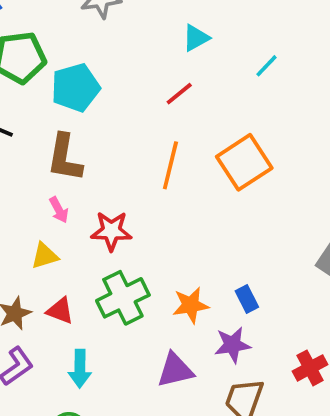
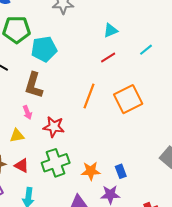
red line: (179, 94) -> (108, 58), moved

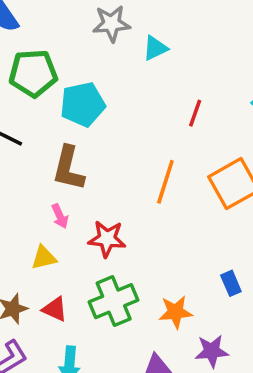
cyan triangle: (111, 30) -> (155, 48), moved
red line: (108, 58) -> (195, 113), turned -35
blue rectangle: (121, 171) -> (231, 283), moved

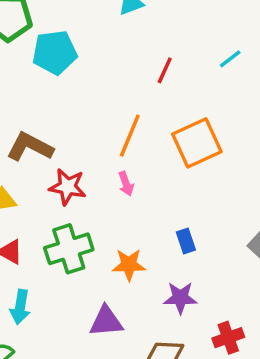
brown L-shape: (68, 168) -> (30, 147), moved, turned 99
pink arrow: (60, 216) -> (126, 184), moved
purple star: (212, 351) -> (180, 298), moved

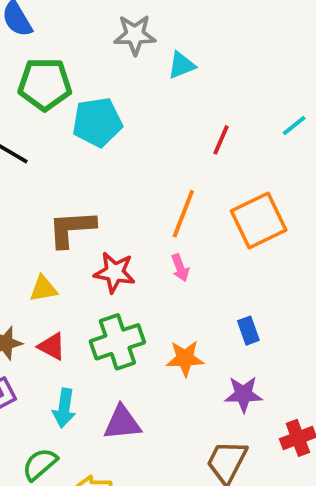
brown L-shape: (30, 147) -> (72, 229), turned -30
purple triangle: (106, 321) -> (122, 423), moved

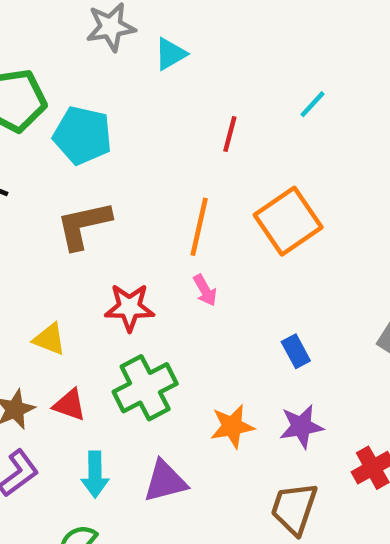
cyan pentagon: (97, 122) -> (83, 135), turned 30
brown L-shape: (72, 229) -> (84, 225), moved
yellow triangle: (43, 289) -> (49, 339), turned 40
orange star: (185, 358) -> (232, 426), moved

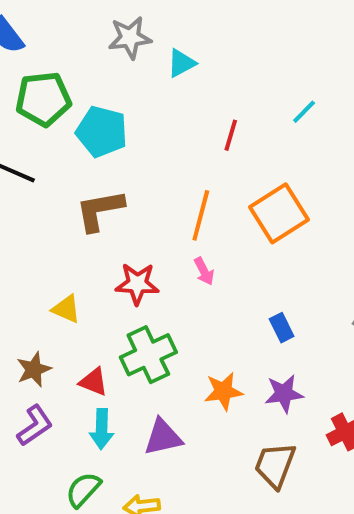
red triangle: (70, 405) -> (94, 382), moved

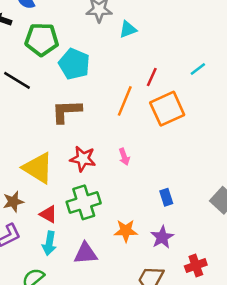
orange square: (279, 213) -> (167, 109), moved
orange line: (201, 215) -> (125, 101), moved
yellow triangle: (66, 309) -> (38, 168), size x1.8
purple star: (284, 394) -> (162, 237), turned -30

